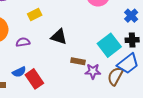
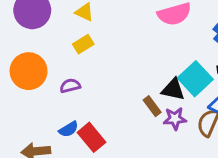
black triangle: (59, 37) -> (173, 89), moved
brown rectangle: (78, 61) -> (152, 106), turned 48

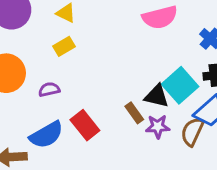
blue semicircle: (69, 129) -> (46, 135), size x1.6
red rectangle: (91, 137) -> (85, 125), moved

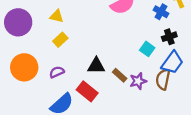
cyan square: (180, 85) -> (147, 49), size x0.6
black triangle: (157, 96) -> (96, 66), moved

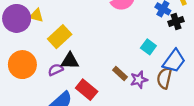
yellow triangle: (57, 16) -> (36, 15), moved
black cross: (169, 37) -> (176, 21), moved
yellow rectangle: (60, 40) -> (60, 37), size x1.5
black triangle: (96, 66) -> (70, 61), moved

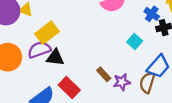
cyan square: (148, 47) -> (135, 41), moved
purple semicircle: (56, 70) -> (39, 50), moved, size x1.5

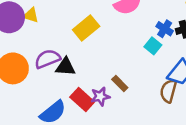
blue cross: (152, 14) -> (165, 29), moved
yellow rectangle: (47, 33) -> (86, 28), moved
purple star: (122, 82) -> (100, 96), moved

